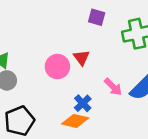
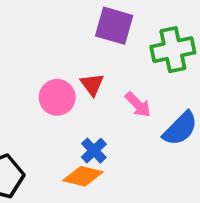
purple square: (97, 17) -> (114, 26), size x1.5
pink arrow: (113, 87) -> (138, 105), moved

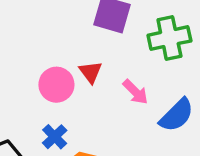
blue cross: (94, 151) -> (55, 137), moved

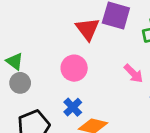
red triangle: (91, 72) -> (88, 29), moved, size x1.4

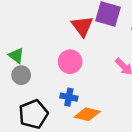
blue cross: (73, 107) -> (69, 97), turned -35

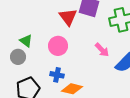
green triangle: (16, 56) -> (26, 41), moved

